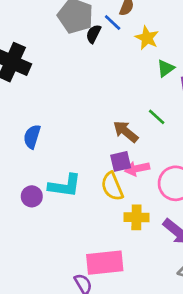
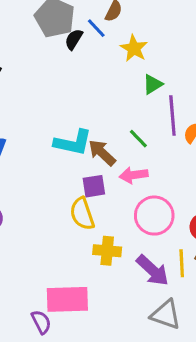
pink arrow: (137, 169) -> (134, 175), moved
cyan L-shape: (65, 186) -> (73, 143), moved

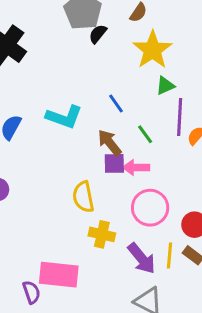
blue line: (96, 28) -> (116, 104), moved
yellow star: (134, 48) -> (152, 50), size x1.5
cyan L-shape: (73, 143) -> (64, 117), moved
purple square: (94, 186) -> (114, 163), moved

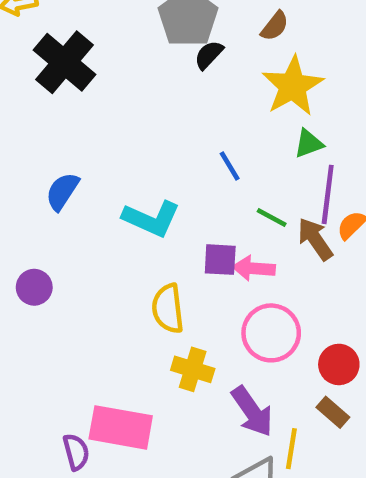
cyan L-shape: (64, 117) -> (151, 219), moved
green line: (145, 134) -> (272, 217), turned -30
brown arrow: (110, 143) -> (315, 239), moved
yellow line: (169, 256) -> (291, 449), moved

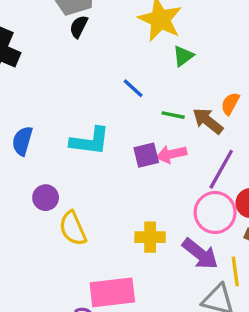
black semicircle: (209, 55) -> (79, 27), moved
purple line: (328, 194) -> (221, 169), moved, turned 39
purple circle: (34, 287) -> (46, 198), moved
yellow semicircle: (168, 309) -> (73, 228), moved
pink circle: (271, 333) -> (215, 212), moved

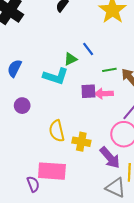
green triangle: (183, 56) -> (70, 59), moved
green line: (173, 115) -> (109, 70), turned -32
yellow semicircle: (73, 228) -> (57, 131), moved

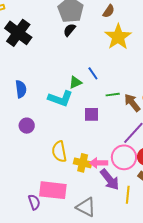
blue semicircle: (15, 68) -> (21, 89), turned 144
pink arrow: (104, 94) -> (99, 163), moved
gray triangle: (116, 188) -> (86, 207), moved

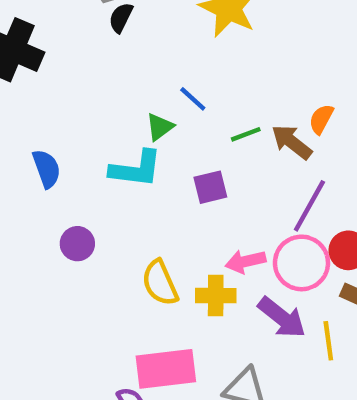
pink arrow: (99, 163) -> (245, 261), moved

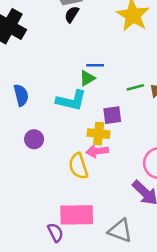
blue line: (193, 99) -> (95, 65), moved, turned -49
pink arrow: (245, 261) -> (97, 151), moved
yellow cross: (216, 296) -> (99, 134), moved

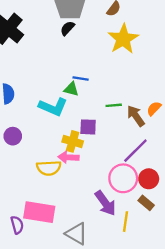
green triangle: (87, 78) -> (71, 89), turned 35
yellow semicircle: (78, 166) -> (49, 168), turned -85

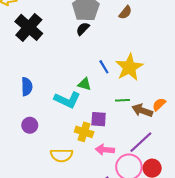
yellow star: (123, 39) -> (129, 67), moved
blue line: (81, 78) -> (104, 67), moved, turned 48
brown arrow: (136, 116) -> (142, 110), turned -36
pink arrow: (69, 157) -> (105, 150), moved

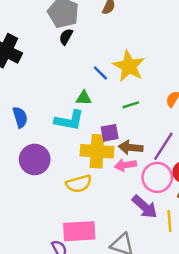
brown arrow: (142, 110) -> (131, 147), moved
purple circle: (30, 125) -> (35, 159), size x1.6
yellow cross: (84, 132) -> (97, 151), size x1.5

